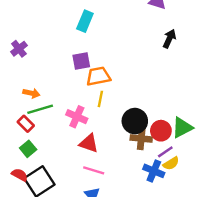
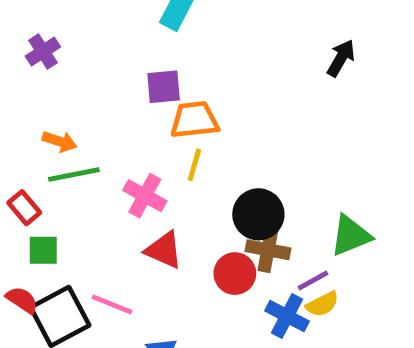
red rectangle: (26, 124) -> (24, 208), moved
red circle: (161, 131) -> (235, 274), moved
green square: (28, 149) -> (43, 250), turned 35
pink line: (94, 170) -> (112, 304), moved

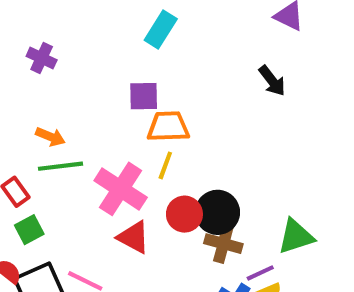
purple cross: (43, 52) -> (42, 58), turned -36
black arrow: (341, 58) -> (272, 81), moved, turned 108
pink cross: (145, 196) -> (121, 189), size x1.4
green square: (43, 250) -> (29, 230), turned -32
red circle: (235, 274) -> (184, 214), moved

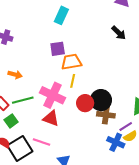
green line: (61, 166) -> (23, 100), moved
red triangle: (133, 237) -> (51, 118), moved

